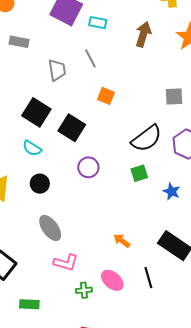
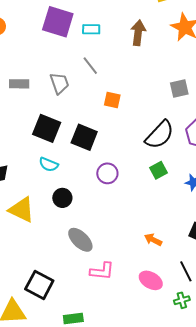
gray rectangle: (19, 42) -> (19, 84), moved
green cross: (84, 290) -> (182, 300), moved

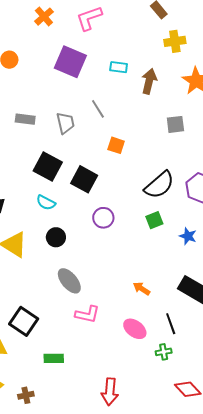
cyan rectangle: (91, 29) -> (119, 67), moved
gray square: (179, 89) -> (175, 124), moved

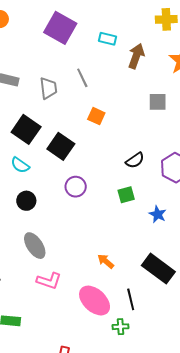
black semicircle: (159, 185) -> (135, 160), size x0.6
pink ellipse: (135, 329) -> (95, 301), size x1.4

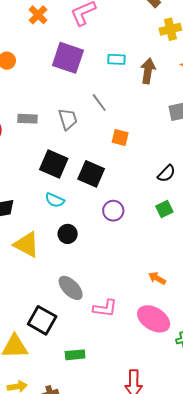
gray ellipse: (35, 246) -> (71, 288), moved

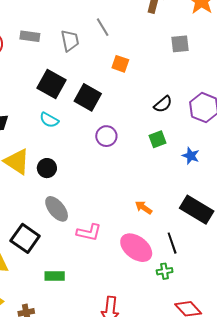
black circle: (68, 234) -> (47, 168), moved

